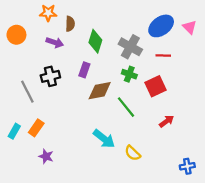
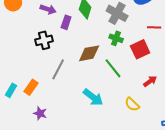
red line: (163, 56) -> (154, 27), moved
purple rectangle: (84, 70) -> (66, 22), moved
gray line: (27, 92) -> (58, 69), moved, turned 55
yellow semicircle: (133, 153) -> (132, 104), moved

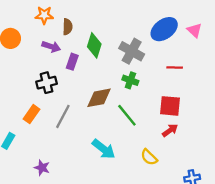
red square: (140, 49) -> (170, 106), moved, turned 30
orange rectangle: (31, 87) -> (31, 114), moved

